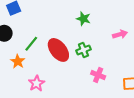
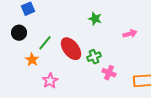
green cross: (83, 50) -> (94, 57), moved

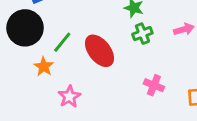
black circle: (19, 33) -> (25, 28), size x1.6
green cross: (94, 57) -> (142, 34), moved

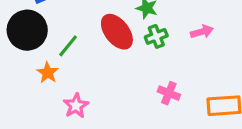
red ellipse: (99, 51) -> (117, 32), moved

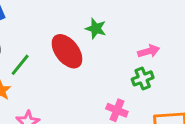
green cross: (156, 36) -> (143, 78), moved

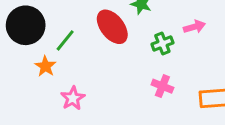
green cross: (143, 78) -> (162, 44), moved

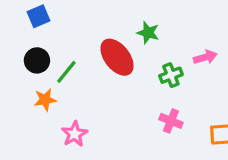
black circle: (26, 25) -> (37, 60), moved, size x0.6
orange star: (45, 66) -> (45, 100), turned 30

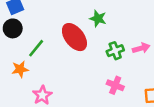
pink arrow: (205, 57) -> (141, 48), moved
black circle: (37, 60) -> (13, 28), moved

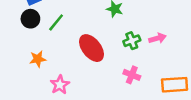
red ellipse: (74, 37) -> (92, 48), moved
green line: (36, 48) -> (56, 22), moved

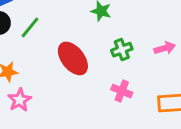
pink arrow: (157, 38) -> (165, 48), moved
pink star: (60, 85) -> (20, 100), moved

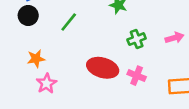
green line: (30, 27) -> (69, 22), moved
red ellipse: (73, 58) -> (103, 68), moved, turned -36

